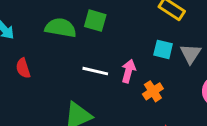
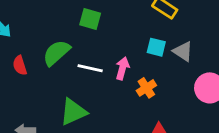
green semicircle: (61, 28) -> (56, 53), moved, turned -52
gray triangle: (190, 54) -> (183, 51), turned -30

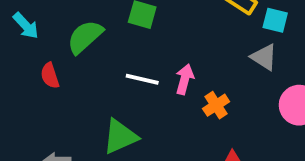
cyan square: (156, 47) -> (275, 20), moved
green semicircle: (56, 53) -> (85, 37), moved

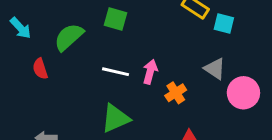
gray triangle: (264, 57) -> (215, 69), moved
green triangle: (120, 137) -> (115, 118), moved

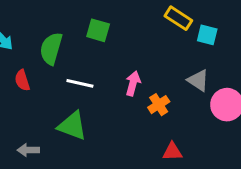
green semicircle: (69, 37) -> (51, 49), turned -32
white line: (115, 72) -> (80, 83), moved
green triangle: (115, 118) -> (72, 126), moved, turned 44

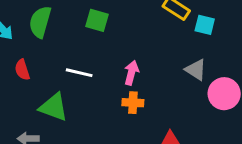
green semicircle: (51, 49) -> (40, 22), moved
orange cross: (159, 105) -> (133, 103), moved, turned 36
green triangle: (72, 126) -> (54, 107), moved

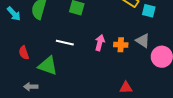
red semicircle: (22, 70) -> (24, 53), moved
orange cross: (133, 103) -> (121, 45), moved

